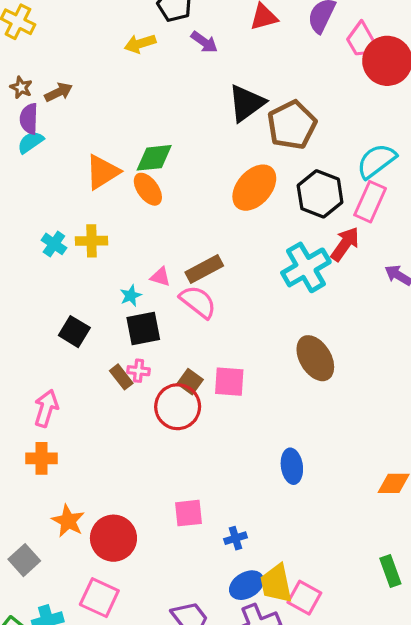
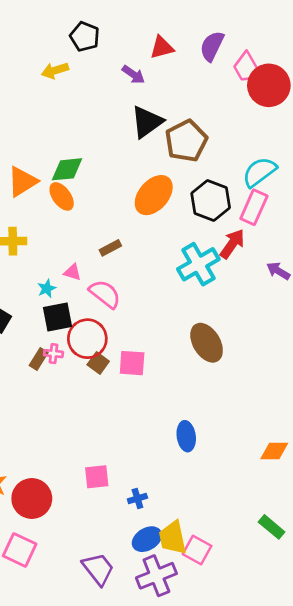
purple arrow: (204, 42) -> (133, 75), moved
brown rectangle: (204, 269) -> (110, 248), moved, size x0.7
brown rectangle: (121, 377) -> (39, 359), turned 70
red circle: (178, 407) -> (87, 339), moved
green rectangle: (390, 571) -> (272, 527), turned -30

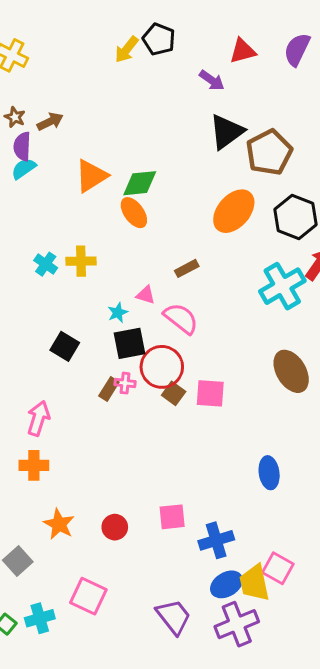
yellow arrow: (55, 70) -> (127, 49), moved, turned -35
orange triangle: (22, 182) -> (91, 176), moved
red circle: (32, 498) -> (115, 527), moved, size x0.6
blue cross: (137, 498) -> (216, 540), size x1.6
pink square: (197, 550) -> (278, 568), moved

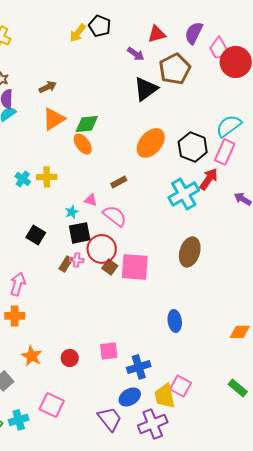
brown arrow: (50, 121) -> (48, 87), moved
brown pentagon: (269, 152) -> (175, 69), moved
brown ellipse: (291, 371) -> (190, 252), turned 48
pink square: (210, 393) -> (135, 267), size x1.4
blue ellipse: (226, 584) -> (130, 397), moved

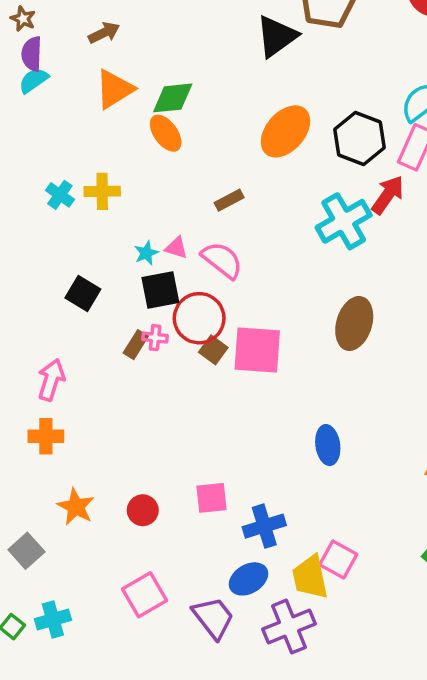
pink triangle: (91, 200) -> (176, 248), moved
pink square: (52, 405) -> (145, 595), moved, turned 35

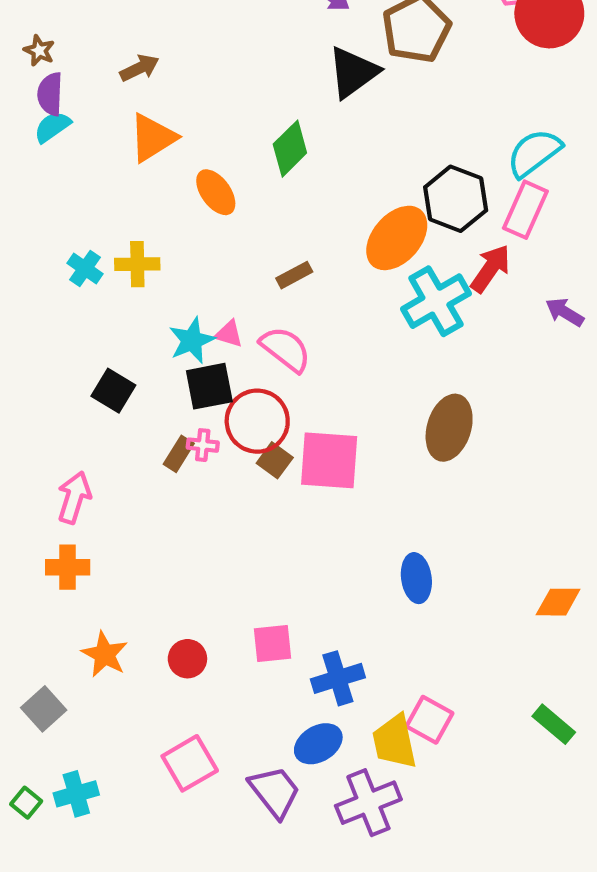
green diamond: (173, 98) -> (290, 149), moved, turned -39
orange ellipse: (285, 131) -> (397, 238), moved
cyan star: (146, 253) -> (192, 340), size x1.5

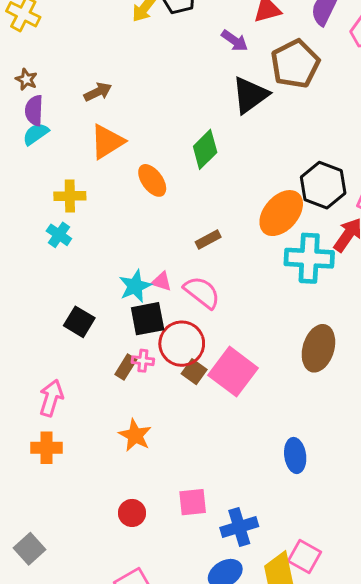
yellow cross: (137, 264) -> (70, 196), moved
cyan cross: (436, 301) -> (309, 258), turned 33
pink square: (329, 460) -> (233, 372), turned 33
orange star: (105, 654) -> (135, 435), moved

